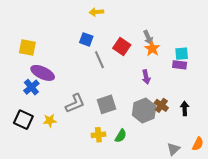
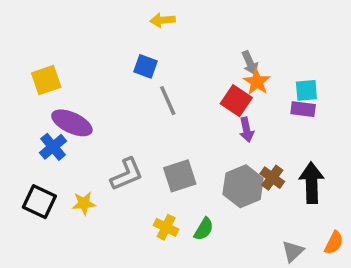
red square: (122, 47) -> (236, 101), moved
yellow square: (27, 48) -> (46, 80), turned -30
black arrow: (185, 108) -> (312, 183), size x1.6
yellow cross: (98, 135) -> (166, 227), turned 32

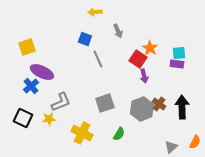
gray arrow: (250, 63) -> (118, 31), moved
gray L-shape: (127, 174) -> (61, 102), moved
yellow cross: (166, 227) -> (82, 133), moved, size x1.5

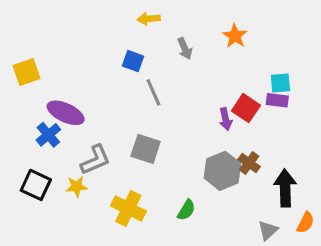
yellow square: (27, 47) -> (26, 72), moved
orange star: (150, 48) -> (235, 36), moved
red square: (138, 59) -> (246, 108), moved
gray square: (105, 103) -> (146, 149), moved, turned 36
black arrow: (182, 107) -> (285, 188), moved

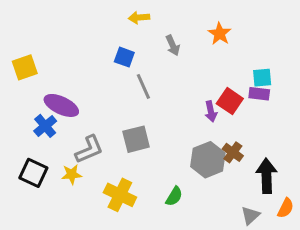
gray square: (146, 149) -> (136, 139), turned -32

